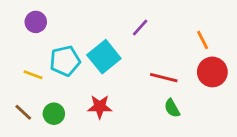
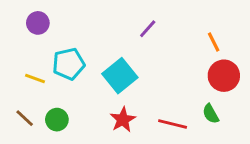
cyan square: (104, 57) -> (120, 76), moved
red line: (164, 78) -> (173, 124), moved
red star: (100, 107) -> (123, 120), moved, turned -30
green semicircle: (172, 108) -> (211, 114), moved

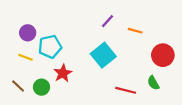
purple circle: (38, 23) -> (28, 33), moved
orange line: (214, 42) -> (135, 31), moved, turned -48
cyan square: (120, 76) -> (103, 55), moved
red star: (123, 120) -> (63, 73), moved

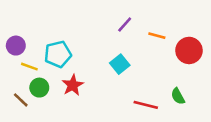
purple circle: (28, 33) -> (16, 46), moved
cyan square: (103, 55) -> (120, 64), size x0.7
red circle: (163, 55) -> (189, 50), moved
green circle: (41, 87) -> (39, 88), moved

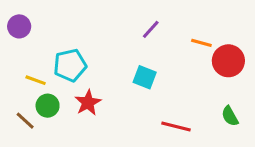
orange line: (157, 36) -> (201, 43), moved
purple circle: (16, 46) -> (19, 26), moved
cyan square: (120, 64) -> (145, 77), turned -30
green semicircle: (178, 96) -> (230, 116), moved

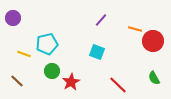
red star: (88, 103) -> (71, 82), moved
green circle: (48, 106) -> (52, 71), moved
red line: (176, 127) -> (118, 85), turned 30

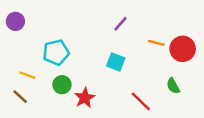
orange line: (135, 29) -> (156, 43), moved
yellow line: (24, 54) -> (27, 75), moved
green semicircle: (154, 78) -> (173, 86), moved

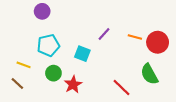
purple circle: (15, 21) -> (42, 11), moved
purple line: (121, 24) -> (104, 34), moved
cyan square: (116, 62) -> (82, 54), moved
green semicircle: (173, 86) -> (149, 74), size x1.5

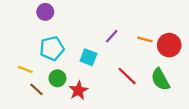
brown line: (17, 83) -> (36, 89), moved
red line: (121, 88) -> (127, 76), moved

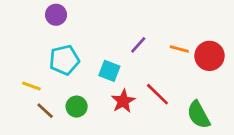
green circle: (57, 78) -> (77, 107), moved
green semicircle: (160, 79) -> (199, 115), moved
red star: (78, 90) -> (123, 101), moved

